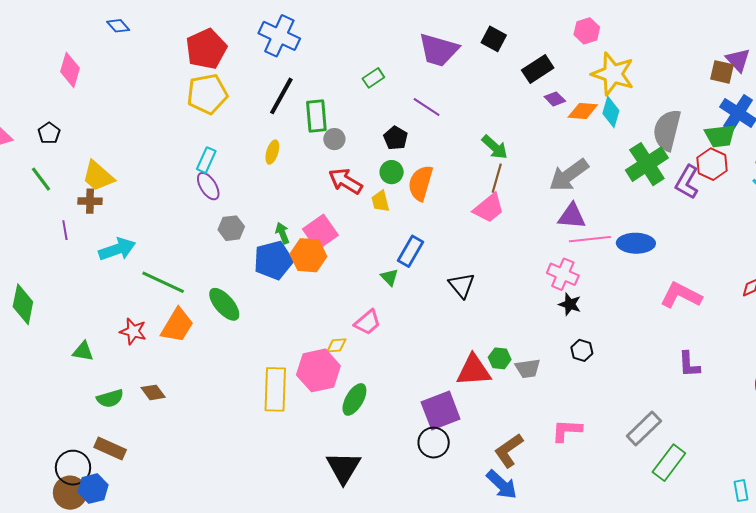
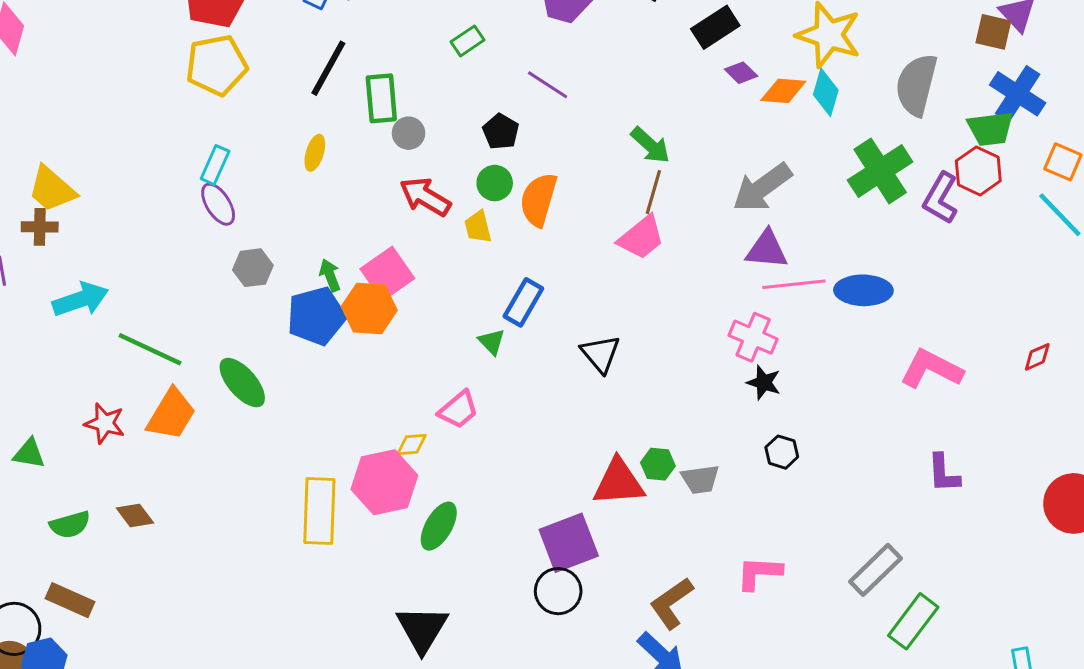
gray semicircle: (667, 130) -> (916, 85), moved

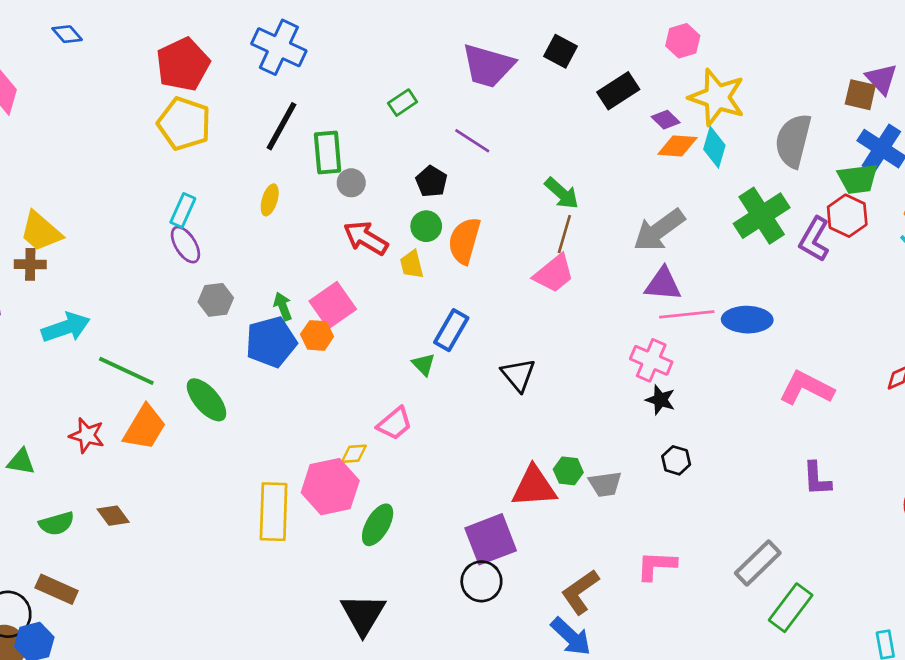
yellow pentagon: (217, 65) -> (184, 124), turned 30
purple diamond: (741, 73) -> (666, 120), moved
orange hexagon: (369, 308) -> (317, 335), size x0.7

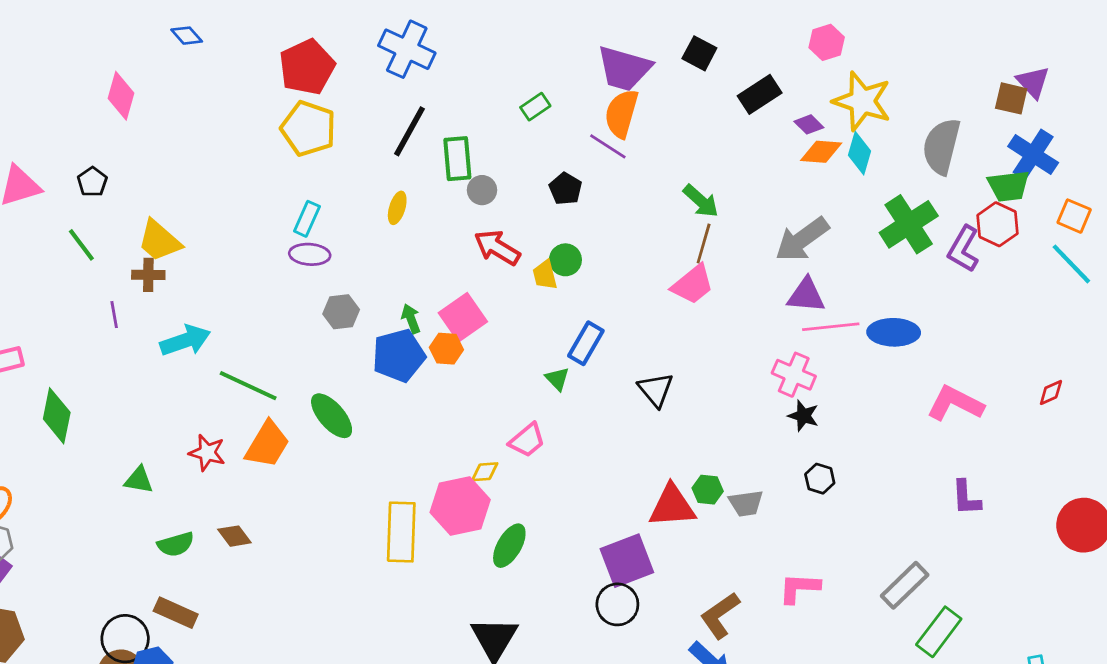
green circle: (426, 226) -> (565, 260), moved
orange semicircle: (464, 241) -> (621, 114), moved
purple ellipse: (185, 245) -> (310, 254), turned -54

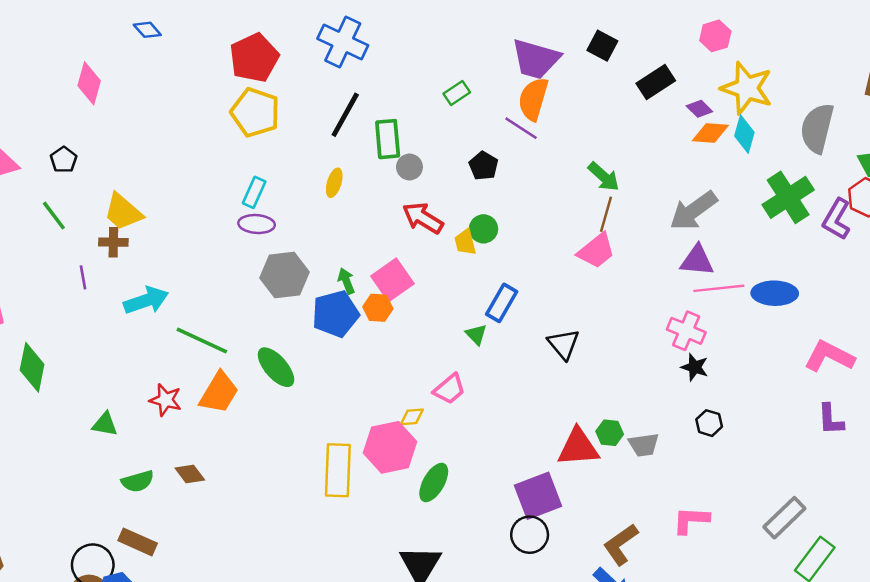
gray hexagon: (341, 312) -> (284, 275), size x1.5
purple L-shape: (966, 498) -> (831, 419), moved

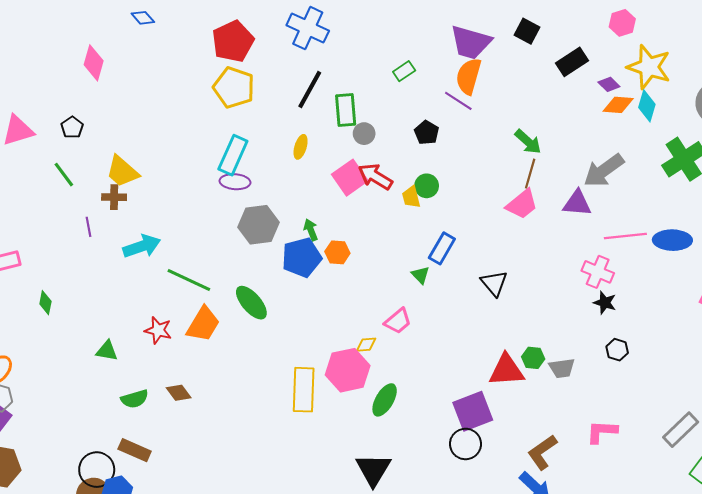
cyan rectangle: (254, 192) -> (233, 155), size x1.5
purple triangle: (697, 260) -> (577, 203), moved
pink square: (392, 280) -> (350, 178), moved
green diamond: (32, 367) -> (45, 303), size x0.6

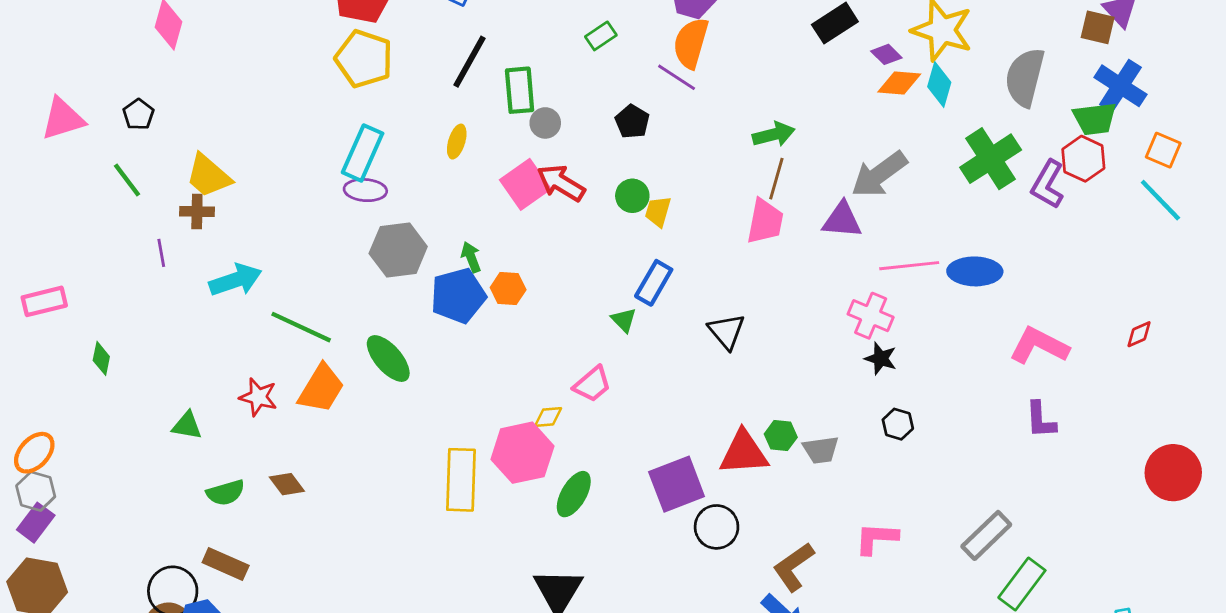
green arrow: (528, 142) -> (774, 134), turned -56
yellow trapezoid: (411, 197) -> (658, 211), moved, turned 30
pink trapezoid: (522, 204) -> (765, 221), turned -40
purple square: (473, 411) -> (677, 484), moved
black circle: (465, 444) -> (717, 527), moved

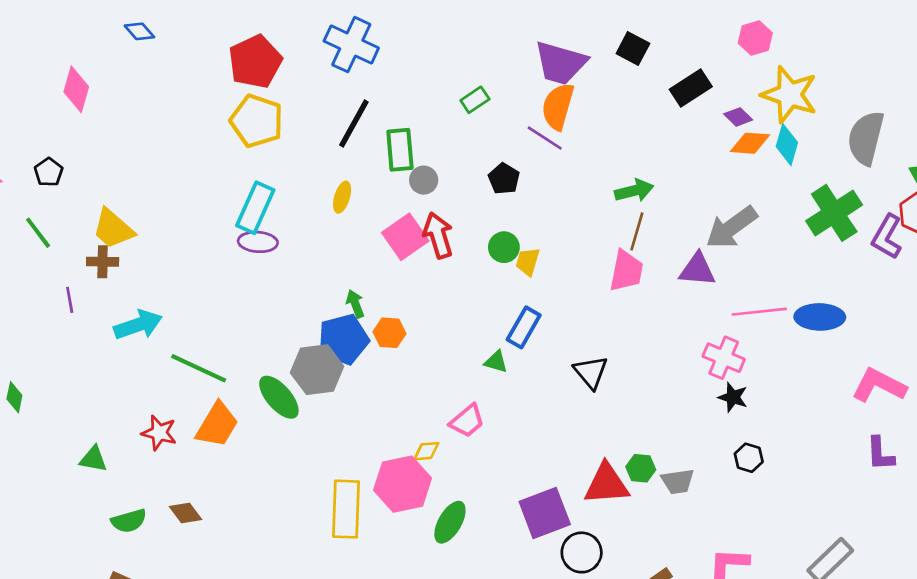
red arrow: (561, 183) -> (438, 235), turned 42
gray hexagon: (398, 250) -> (317, 370), moved
green triangle: (624, 320) -> (496, 362), turned -30

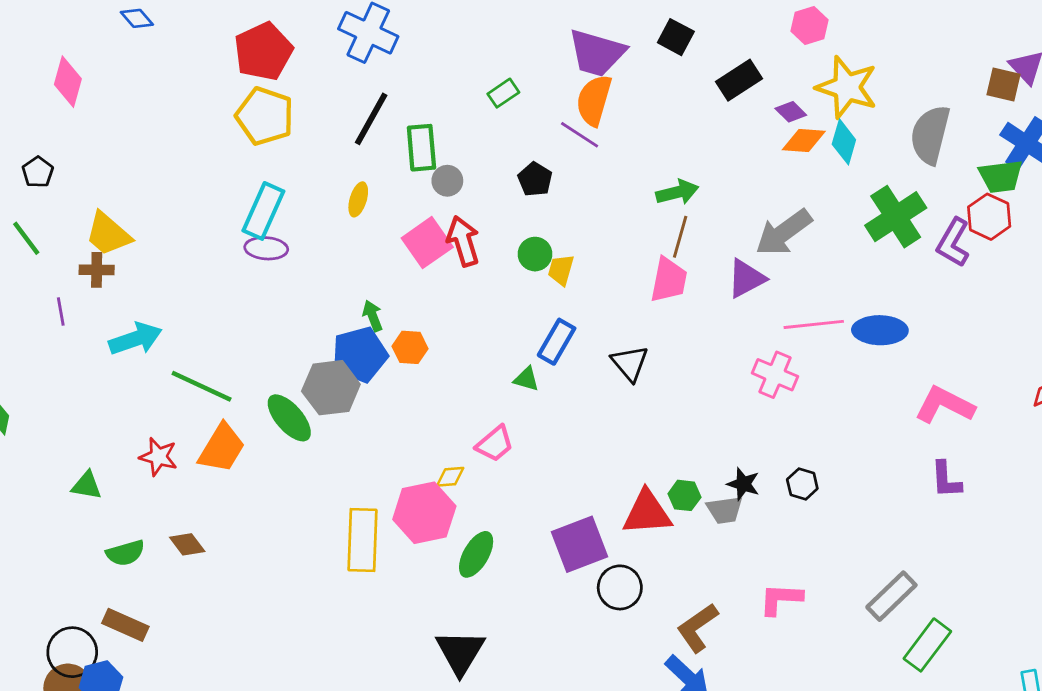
purple triangle: (697, 270) -> (746, 278), turned -33
black triangle: (591, 372) -> (630, 363), moved
black star: (733, 397) -> (743, 484), moved

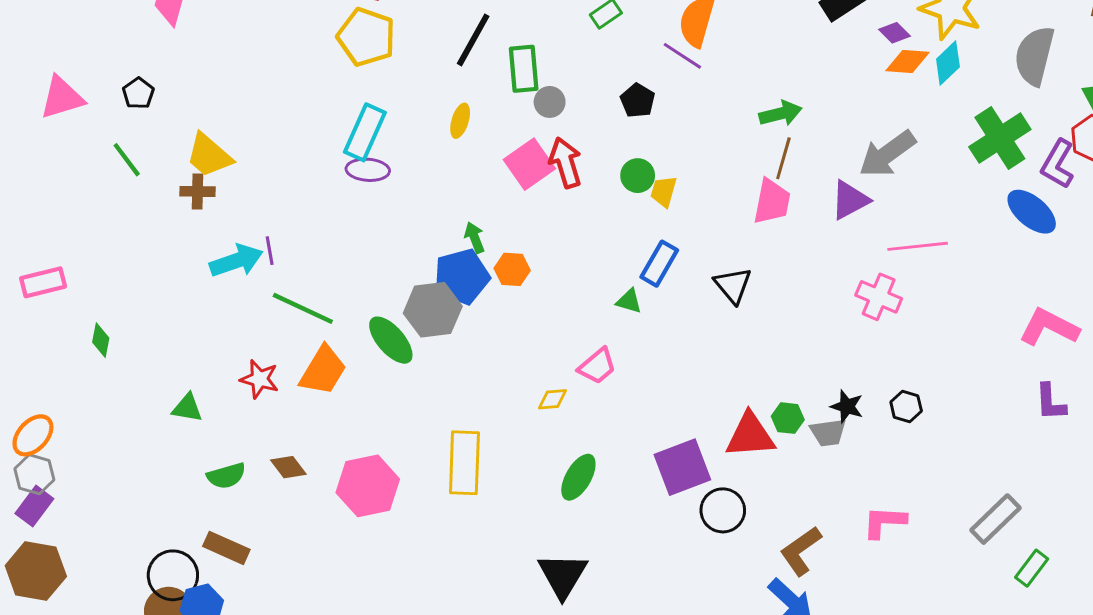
cyan diamond: (844, 142) -> (948, 63), turned 30
purple line: (61, 312) -> (270, 251), moved
blue ellipse: (880, 330) -> (1032, 212), moved, turned 39
pink hexagon: (424, 513) -> (368, 486), moved
green rectangle: (927, 645) -> (1032, 568), size x0.7

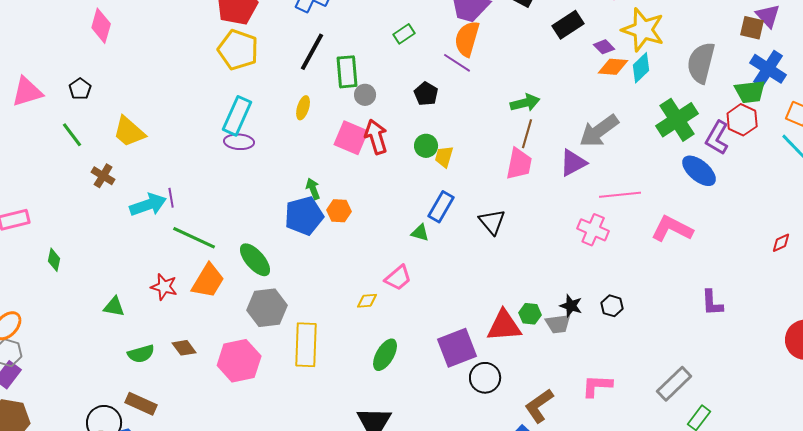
pink square: (529, 164) -> (351, 138), turned -32
brown cross: (197, 191) -> (103, 176), moved, turned 30
gray hexagon: (433, 310) -> (267, 308), moved
pink L-shape: (1049, 327) -> (672, 229), moved

